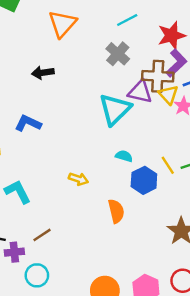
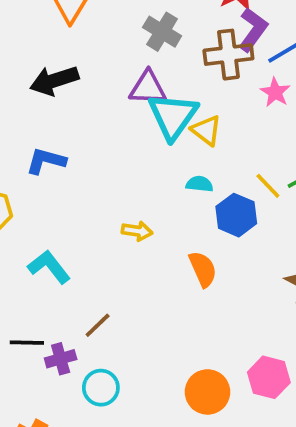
black arrow: (43, 73) -> (54, 81), size x1.4
purple triangle: (140, 92) -> (148, 88), moved
yellow triangle: (168, 95) -> (206, 130), moved

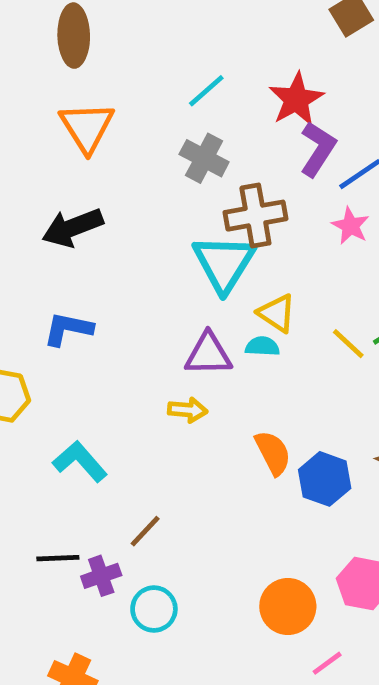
brown cross: (228, 55) -> (255, 216), moved
purple triangle: (148, 88) -> (208, 354), moved
yellow triangle: (206, 130) -> (277, 313), moved
blue hexagon: (236, 215) -> (325, 479), moved

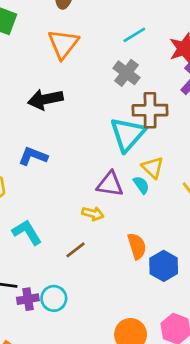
cyan semicircle: (262, 346) -> (141, 185), turned 42
brown line: (145, 531) -> (76, 250), moved
cyan circle: (154, 609) -> (54, 298), moved

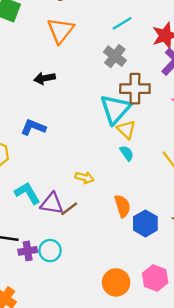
black arrow: (45, 99) -> (45, 78), size x0.7
yellow triangle: (153, 168) -> (126, 130), moved
purple triangle: (110, 184) -> (52, 203), moved

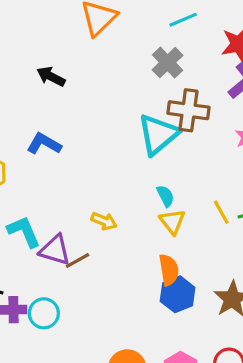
black arrow: (45, 78) -> (51, 76), moved, turned 30
yellow triangle: (126, 130) -> (172, 222), moved
orange semicircle: (122, 206) -> (169, 270), moved

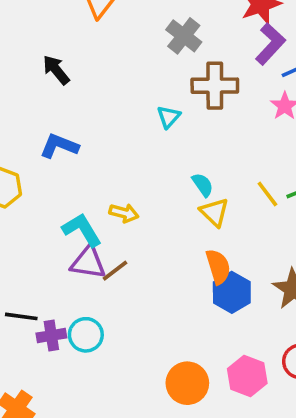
black arrow: (51, 76) -> (56, 70), turned 32
cyan triangle: (158, 134) -> (169, 117), moved, size x0.5
yellow arrow: (104, 221) -> (124, 213), moved
cyan L-shape: (24, 232) -> (82, 230), moved

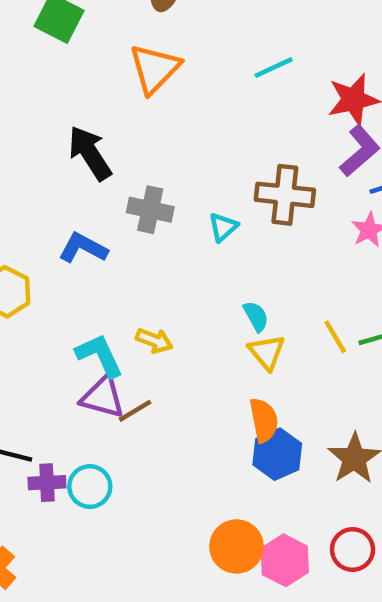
gray cross: (184, 36) -> (150, 210), moved, turned -32
black arrow: (56, 70) -> (90, 153), size x1.4
orange circle: (187, 383) -> (236, 546), moved

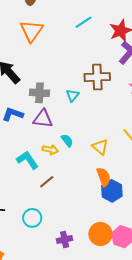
cyan semicircle: (256, 316) -> (67, 140), moved
purple triangle: (103, 397) -> (43, 119), moved
purple cross: (47, 483) -> (65, 239), moved

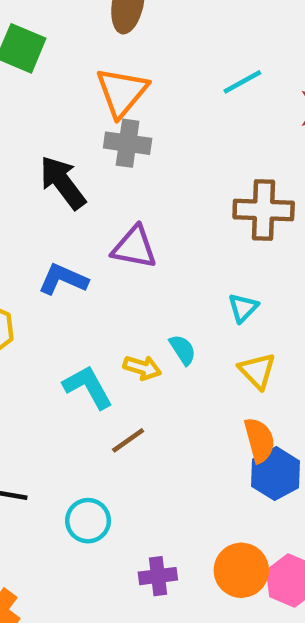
gray cross: (39, 93) -> (128, 143), moved
cyan triangle: (73, 95) -> (243, 308), moved
purple triangle: (43, 119) -> (134, 247), moved

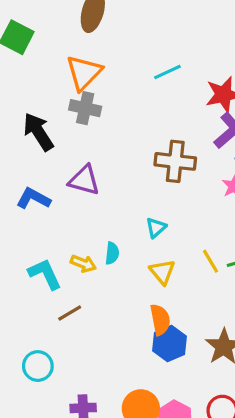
cyan semicircle: (183, 350) -> (112, 253), turned 35

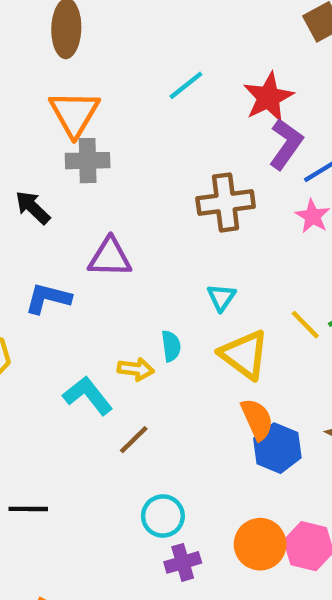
black arrow: (38, 132) -> (33, 208), size x0.7
yellow triangle: (162, 272) -> (244, 354), size x1.4
cyan circle: (38, 366) -> (163, 516), moved

